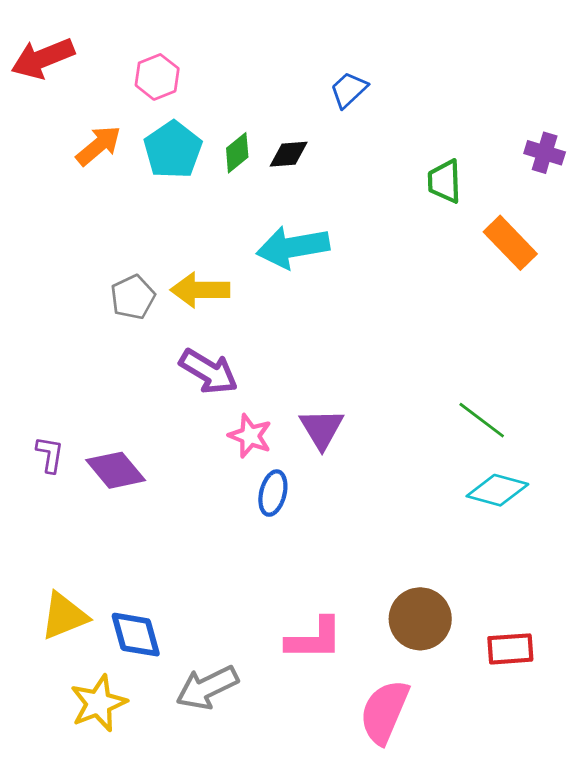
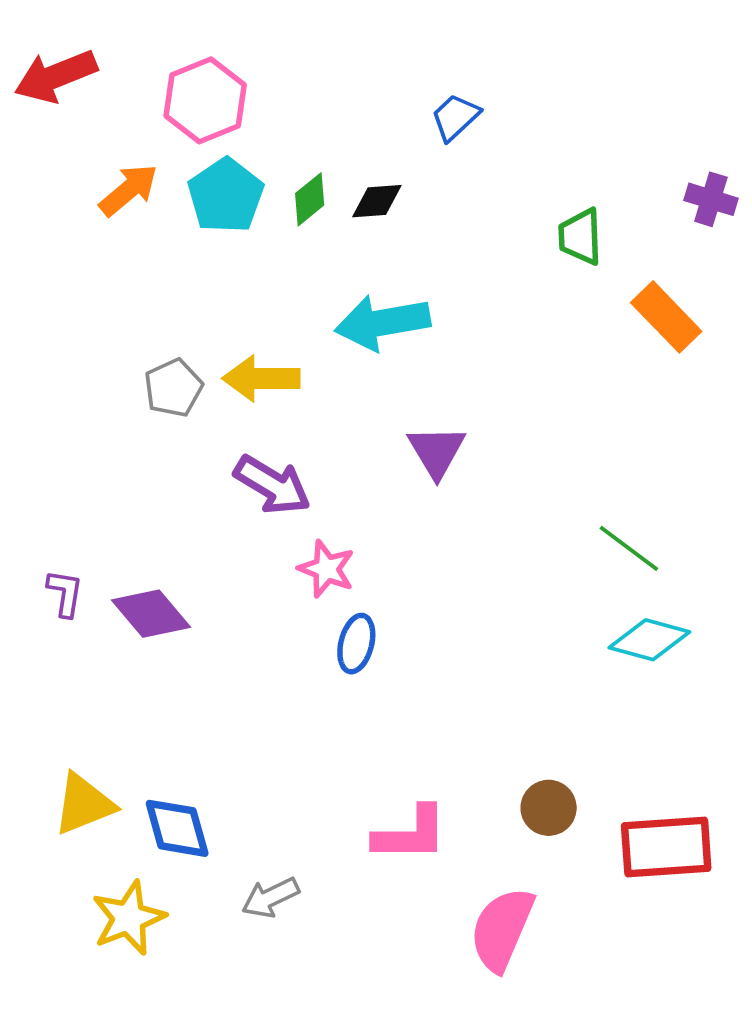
pink hexagon: (157, 77) -> (205, 100), size x1.4
purple triangle: (322, 429) -> (437, 451), moved
brown circle: (420, 619) -> (549, 808), size x0.7
red rectangle: (510, 649) -> (666, 847), size x1.5
gray arrow: (207, 687) -> (270, 897), size x0.7

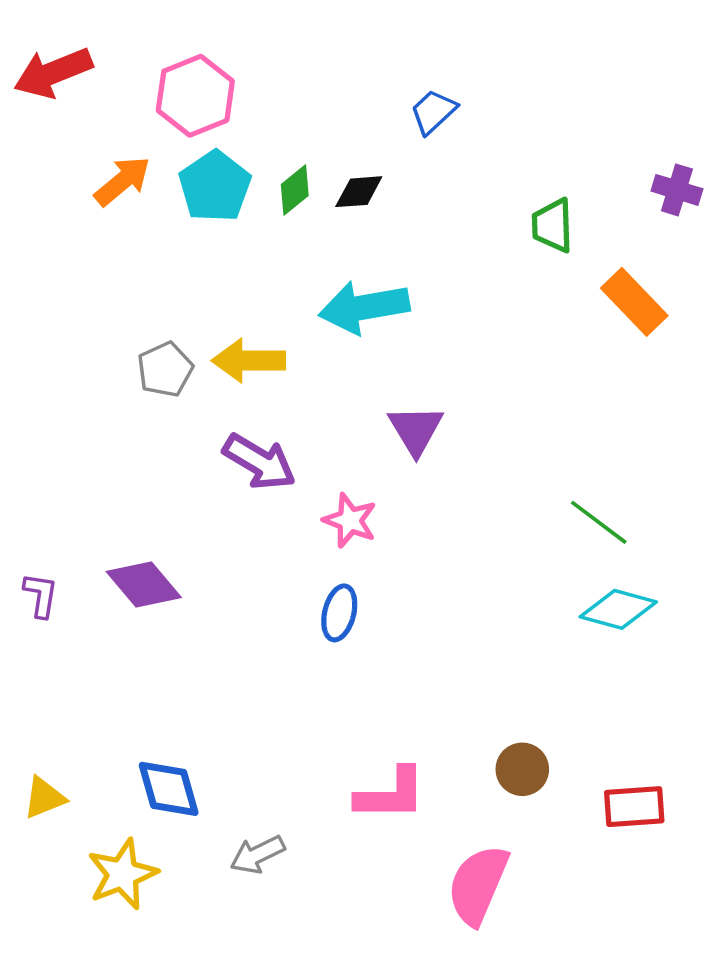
pink star: (326, 569) -> (350, 520), moved
purple L-shape: (65, 593) -> (41, 595), moved
yellow triangle: (84, 804) -> (44, 798), moved, size x0.7
red rectangle: (666, 847) -> (634, 807), size x0.7

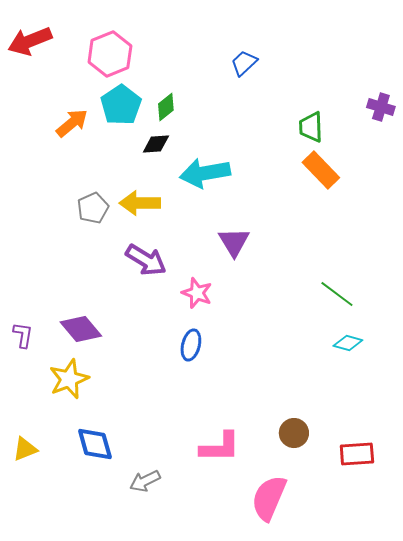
orange arrow: (122, 181) -> (72, 123), moved
black diamond: (359, 192) -> (156, 144), moved
orange rectangle: (634, 302) -> (321, 170), moved
cyan diamond: (618, 609) -> (348, 343), size x0.7
yellow star: (122, 874) -> (69, 379), moved

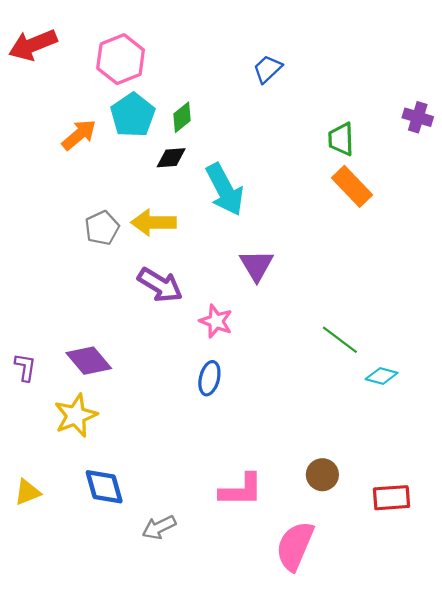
cyan arrow: (205, 173) -> (225, 190), turned -108
green line: (337, 294) -> (340, 340), moved

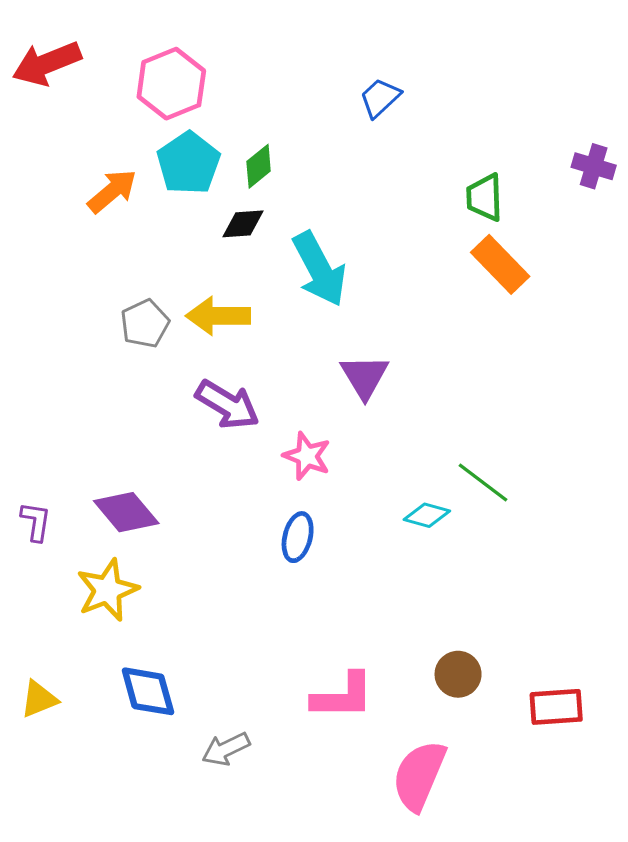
cyan diamond: (382, 376) -> (427, 515), moved

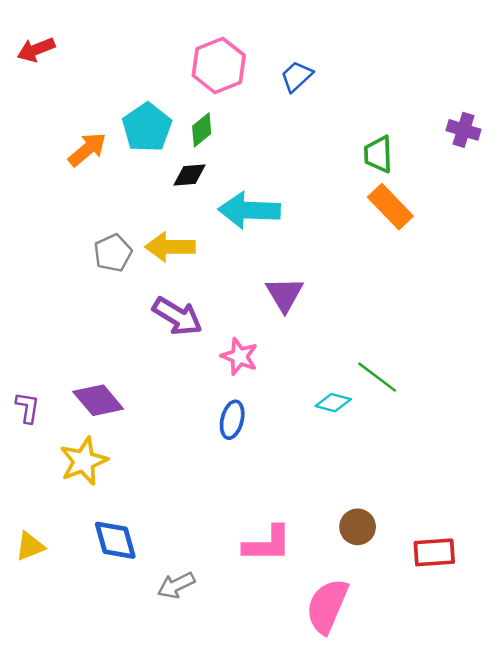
red arrow: (47, 63) -> (36, 50), size x0.7
pink hexagon: (171, 84) -> (219, 65), moved
cyan arrow: (319, 269) -> (249, 210), turned 120

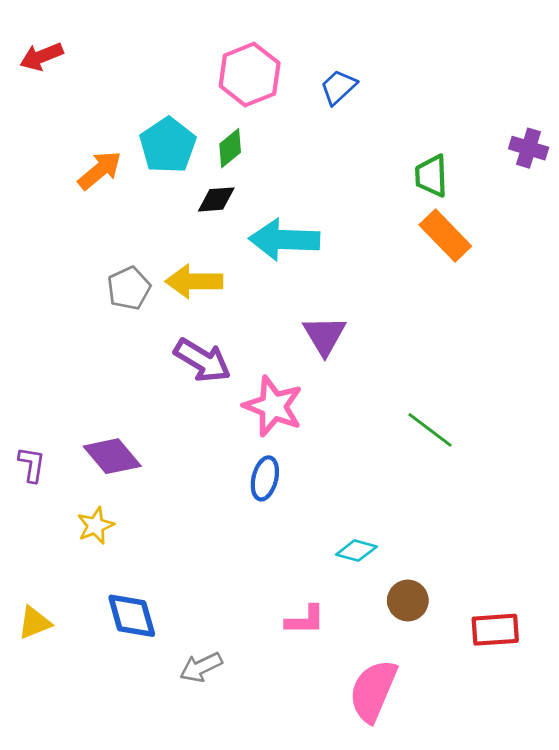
pink star: (239, 356) -> (273, 406), size x1.4
cyan diamond: (333, 403) -> (356, 551), moved
yellow star: (84, 461) -> (96, 526), size x0.7
pink L-shape: (267, 544) -> (305, 620), size x0.7

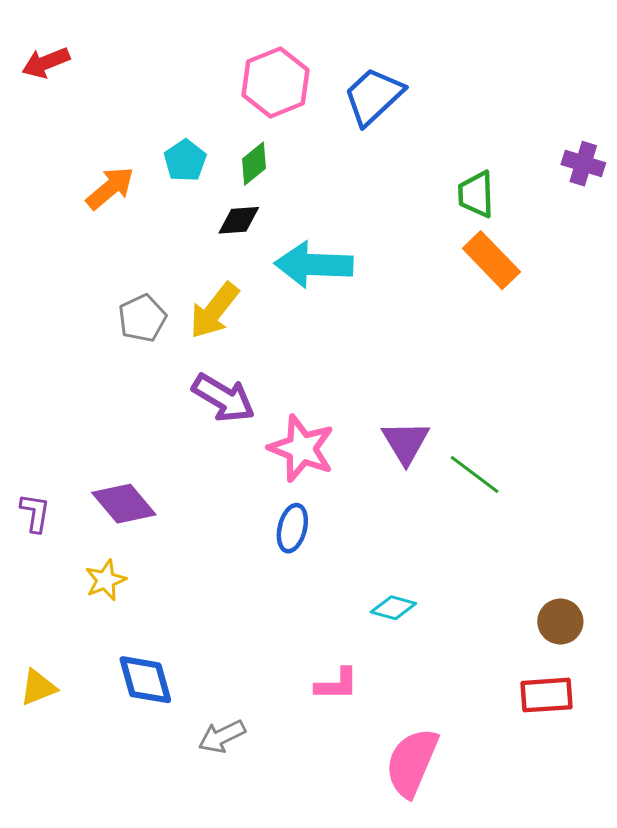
blue trapezoid: (338, 87) -> (374, 96), size x1.5
cyan pentagon: (168, 145) -> (185, 161), size x0.7
yellow arrow: (194, 281) -> (214, 311), turned -52
purple triangle: (325, 335) -> (406, 442), moved
brown circle: (408, 601) -> (560, 622), moved

